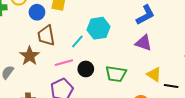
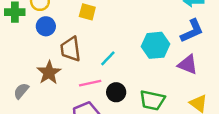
blue circle: (37, 12) -> (46, 26), moved
cyan hexagon: (99, 28) -> (156, 45), moved

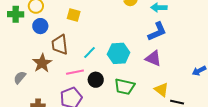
cyan hexagon: (156, 45) -> (119, 53), moved

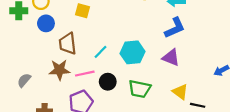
brown star: (42, 63) -> (59, 70), moved, turned 30

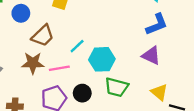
brown trapezoid: (68, 44) -> (43, 36), turned -130
cyan hexagon: (132, 52) -> (102, 59), moved
black circle: (108, 82) -> (82, 93), moved

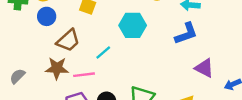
purple triangle: (151, 56) -> (204, 68), moved
cyan hexagon: (102, 59) -> (133, 25), moved

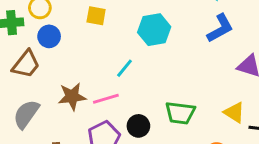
brown trapezoid: (68, 40) -> (26, 64), moved
gray semicircle: (17, 76) -> (26, 114), size x1.5

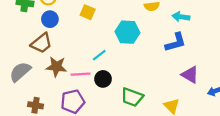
brown trapezoid: (26, 64) -> (41, 43), moved
black circle: (138, 126) -> (103, 79), moved

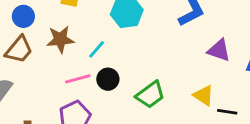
brown star: (56, 67) -> (60, 39), moved
green trapezoid: (132, 97) -> (150, 95), turned -45

